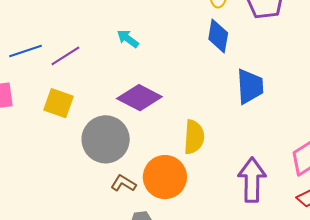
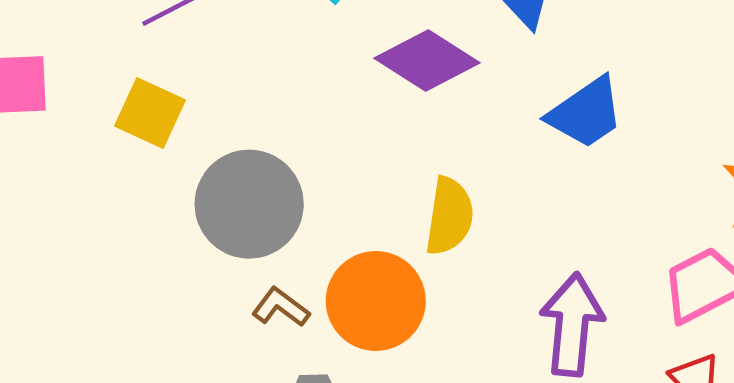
blue trapezoid: (250, 86) -> (586, 113), turned 54
purple diamond: (139, 98) -> (427, 60), moved

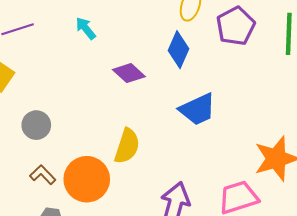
purple diamond: (427, 60) -> (129, 73), size x0.7
gray circle: (249, 204) -> (36, 125), size x0.6

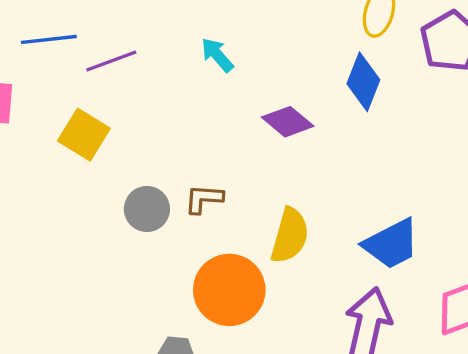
blue trapezoid: (197, 109) -> (391, 244), moved
brown L-shape: (43, 175) -> (204, 199), moved, turned -40

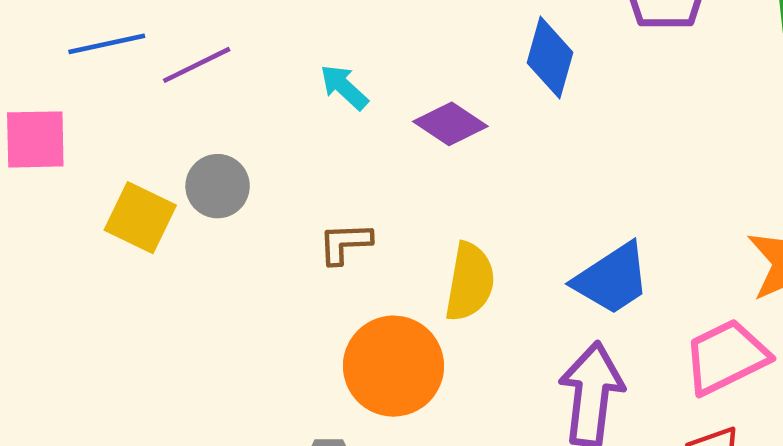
cyan arrow: (217, 55) -> (344, 87), moved
yellow square: (84, 135) -> (140, 218), moved
gray circle: (147, 209) -> (218, 186), moved

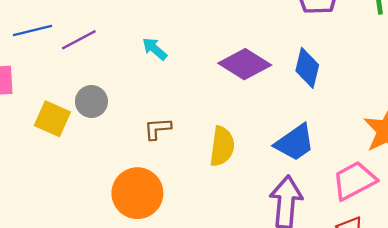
blue diamond: (550, 58) -> (307, 68), moved
purple diamond: (450, 124) -> (245, 64), moved, size x1.4
orange circle: (393, 366) -> (137, 193), moved

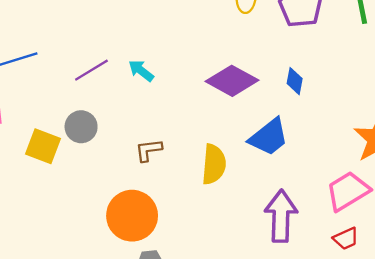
purple line: (79, 40) -> (91, 70), moved
blue diamond: (307, 68) -> (295, 81), size x0.7
blue trapezoid: (295, 143) -> (269, 137), moved

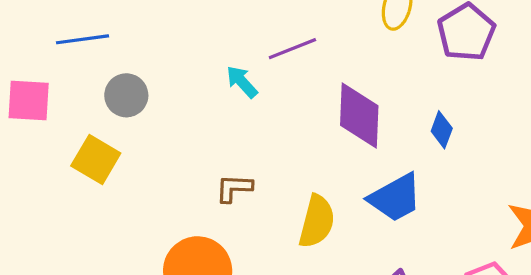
purple line: (91, 70) -> (292, 49), moved
purple diamond: (232, 81) -> (359, 115), turned 54
gray circle: (81, 127) -> (126, 95), moved

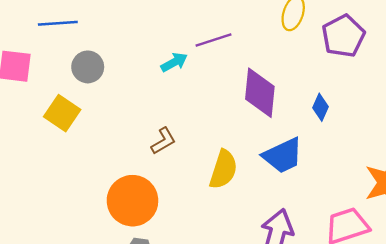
cyan arrow: (242, 82) -> (174, 62), turned 100
brown L-shape: (234, 188) -> (163, 141), turned 144

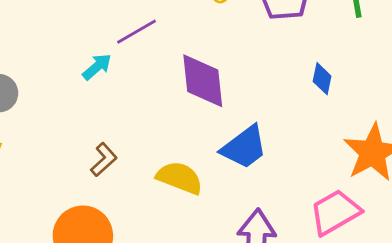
blue diamond: (320, 107) -> (322, 79), moved
yellow semicircle: (223, 169) -> (180, 178), turned -75

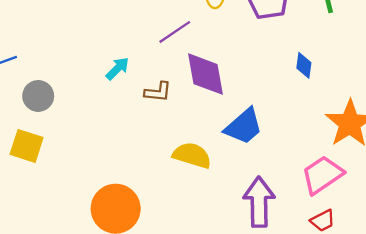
purple line: (137, 32) -> (175, 32), moved
brown L-shape: (104, 160) -> (158, 92), moved, turned 52

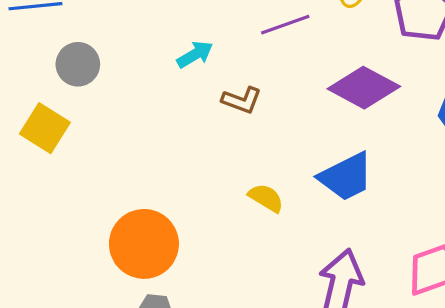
purple diamond: (206, 74) -> (364, 88), moved, turned -66
yellow semicircle: (192, 155) -> (266, 198), size x0.7

